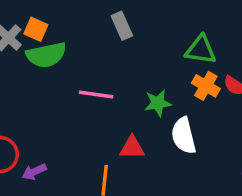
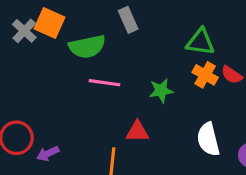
orange square: (36, 29) -> (49, 23), size x1.4
green semicircle: (46, 55) -> (87, 47), moved
white semicircle: (184, 136) -> (208, 139), moved

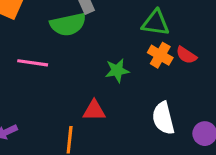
green semicircle: (87, 47) -> (68, 24), moved
pink line: (104, 83) -> (33, 63), moved

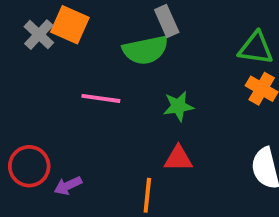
green star: (117, 71) -> (178, 106), moved

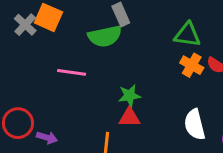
green star: (178, 106) -> (129, 96), moved
purple arrow: (68, 186) -> (47, 138), turned -138

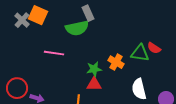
green triangle: (187, 35) -> (140, 53), moved
orange cross: (192, 65) -> (116, 62), moved

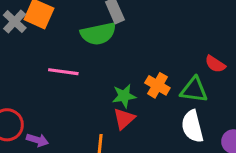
green triangle: (140, 53) -> (194, 90), moved
red triangle: (94, 84) -> (124, 119), turned -42

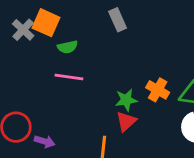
green semicircle: (98, 34) -> (67, 47), moved, size x0.6

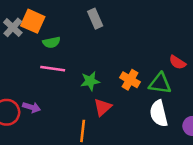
green star: (126, 100) -> (90, 81), moved
purple arrow: (45, 141) -> (31, 107), moved

